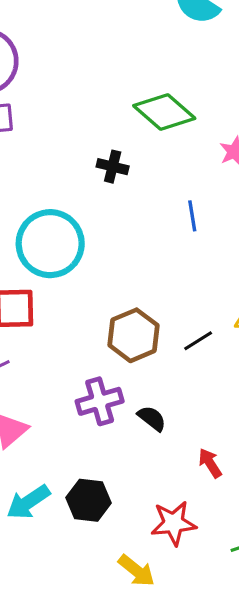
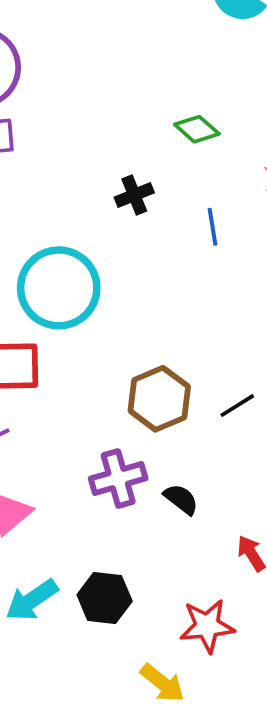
green diamond: (164, 112) -> (197, 129), size x0.6
black cross: (113, 167) -> (134, 195), turned -36
blue line: (192, 216) -> (212, 227), moved

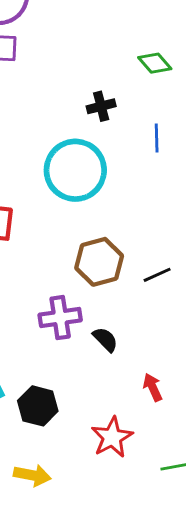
cyan circle: (59, 288) -> (75, 170), moved
red star: (207, 626) -> (112, 437), turned -30
yellow arrow: (162, 683) -> (32, 475), moved, turned -36

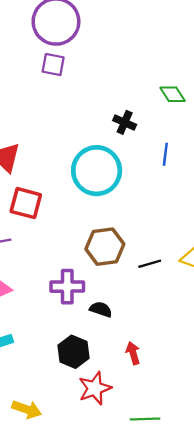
black cross: (101, 106) -> (125, 122), turned 30
black semicircle: (105, 339) -> (101, 309), turned -35
black hexagon: (38, 406) -> (73, 352), moved

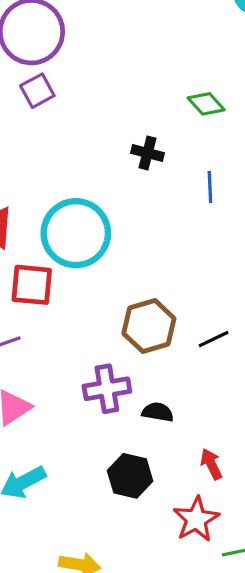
purple square: (53, 65) -> (37, 91), turned -30
cyan circle: (97, 171) -> (76, 233), moved
red star: (95, 388) -> (196, 519), moved

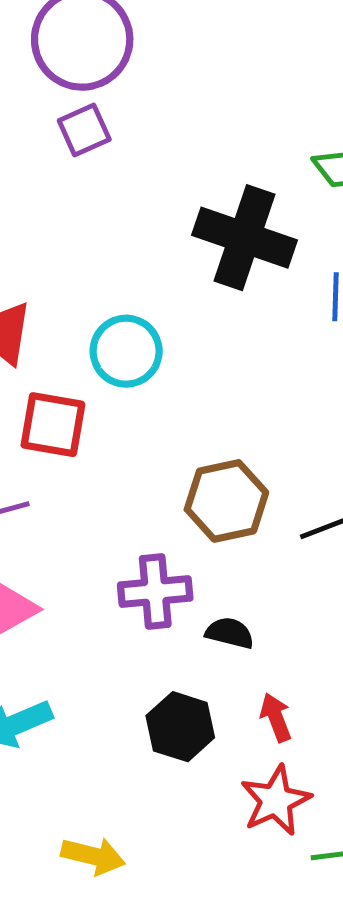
black cross: (147, 153) -> (244, 238), size x2.0
cyan circle: (76, 233) -> (126, 351), size x0.7
red arrow: (211, 464) -> (276, 717), moved

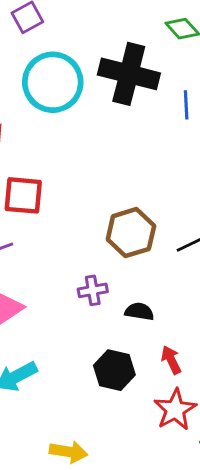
cyan circle: (126, 351) -> (53, 82), moved, size x1.4
purple cross: (155, 592) -> (93, 290), size x0.7

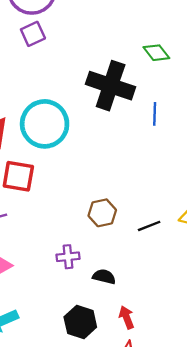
cyan circle: (53, 82) -> (45, 124), moved
brown hexagon: (131, 233) -> (102, 213), size x0.7

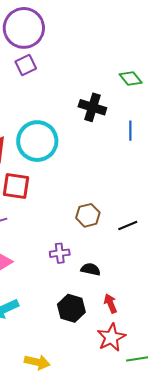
black cross: (111, 86) -> (92, 107), size x0.7

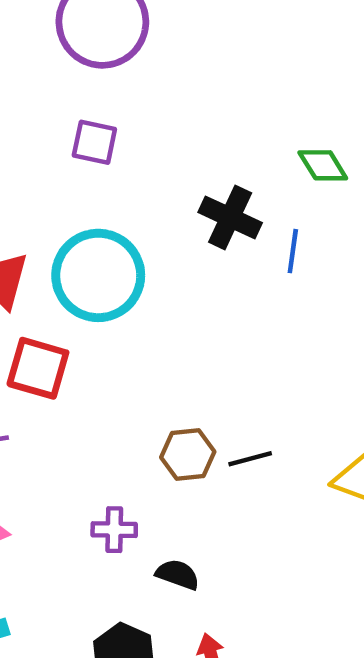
purple square: (26, 65) -> (94, 142), moved, turned 30
blue line: (130, 131) -> (293, 251), moved
black line: (128, 226) -> (250, 459), moved

